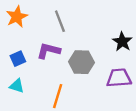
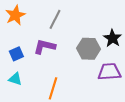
gray line: (60, 21) -> (55, 19), turned 48
gray hexagon: (81, 62) -> (88, 49), moved

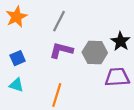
purple L-shape: (45, 47) -> (61, 50), moved

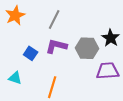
blue square: (18, 58) -> (31, 53), moved, turned -32

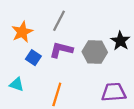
orange star: (15, 15) -> (22, 32), moved
purple trapezoid: (108, 71) -> (114, 92), moved

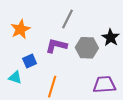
gray line: (59, 21) -> (67, 19), moved
blue square: (33, 58) -> (30, 61), moved, turned 32

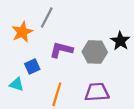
gray line: (67, 19) -> (47, 17), moved
purple trapezoid: (104, 85) -> (97, 92), moved

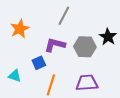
gray line: (47, 17) -> (64, 16), moved
blue square: (32, 67) -> (39, 63), moved

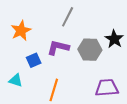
blue square: (39, 63) -> (34, 60), moved
purple trapezoid: (87, 83) -> (107, 88), moved

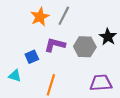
orange star: (21, 31) -> (40, 17), moved

